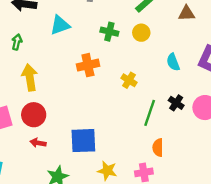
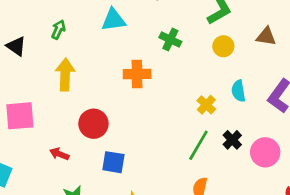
yellow circle: (141, 33) -> (223, 46), moved
yellow cross: (129, 80) -> (206, 105), moved
red circle: (34, 115) -> (93, 124), moved
blue square: (83, 141) -> (113, 162), size x0.7

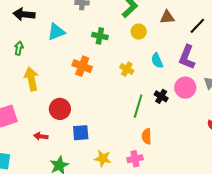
orange cross: (137, 74) -> (82, 66), turned 36
yellow cross: (206, 105) -> (127, 69), moved
pink circle: (265, 152) -> (185, 88), moved

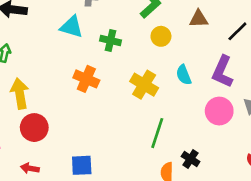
cyan triangle: (56, 32) -> (72, 27), moved, turned 36
yellow cross: (127, 69) -> (144, 85), size x1.5
black cross: (161, 96) -> (191, 159), moved
red circle: (60, 109) -> (34, 128), moved

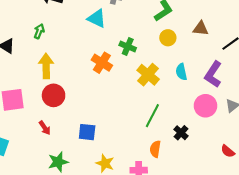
green cross: (110, 40) -> (128, 46), moved
black cross: (191, 159) -> (181, 133), moved
red arrow: (30, 168) -> (45, 128), turned -144

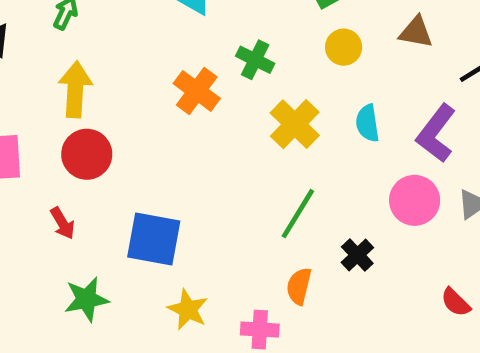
blue square: (87, 132) -> (154, 239), size x1.4

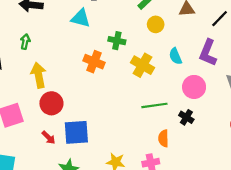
pink circle: (415, 200) -> (194, 87), moved
green line: (298, 214) -> (154, 105), turned 65
blue square: (154, 239) -> (76, 132), moved

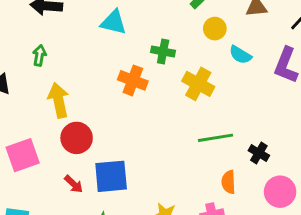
cyan semicircle: (175, 56) -> (240, 55), moved, turned -35
pink circle: (194, 87) -> (280, 192), moved

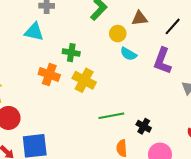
yellow circle: (215, 29) -> (118, 34), moved
yellow cross: (198, 84) -> (84, 80), moved

